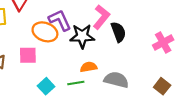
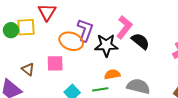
purple L-shape: (60, 20) -> (85, 30), turned 45
black semicircle: (118, 32) -> (140, 41), turned -30

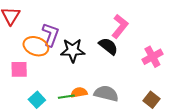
pink L-shape: (124, 27) -> (120, 26), moved
orange semicircle: (112, 74) -> (79, 92), moved

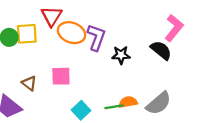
orange ellipse: (36, 46) -> (72, 33), moved
black star: (73, 50) -> (121, 55), size x0.7
gray semicircle: (106, 93) -> (159, 103), turned 125

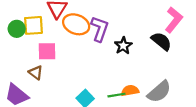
black star: (121, 55) -> (123, 46), turned -30
pink square: (61, 76) -> (47, 51), moved

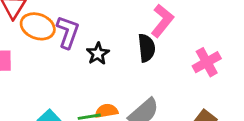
black semicircle: (161, 41) -> (147, 48), turned 45

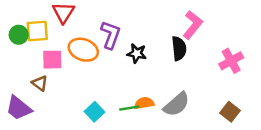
orange ellipse: (38, 26) -> (83, 50), moved
black star: (98, 54) -> (137, 53), turned -30

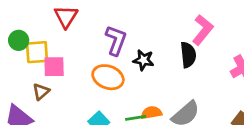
yellow square: (37, 31) -> (37, 52), moved
orange ellipse: (83, 50) -> (108, 77), moved
brown triangle: (40, 83) -> (41, 92), turned 42

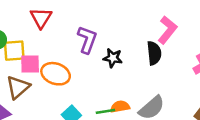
orange ellipse: (108, 77) -> (56, 74), moved
brown triangle: (41, 92) -> (18, 87), size x1.5

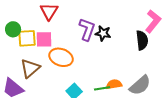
black star: (113, 58) -> (103, 33), moved
pink square: (30, 64) -> (44, 39), moved

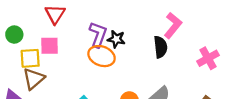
yellow square: (27, 38) -> (30, 58), moved
orange ellipse: (61, 57) -> (102, 56), moved

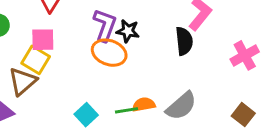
yellow square: (30, 58) -> (36, 60), moved, turned 35

